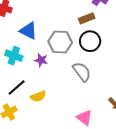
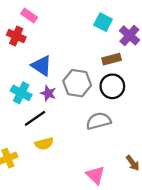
purple star: (41, 60) -> (48, 93), moved
gray semicircle: (82, 72) -> (99, 121), turned -75
black line: (17, 88) -> (35, 118), moved

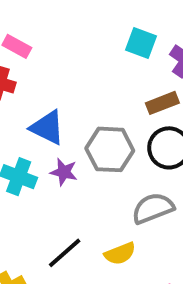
black line: (35, 118) -> (65, 253), moved
yellow semicircle: (44, 144) -> (120, 254), moved

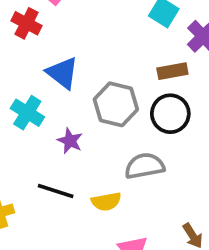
purple star: (64, 172) -> (70, 141), moved
black line: (65, 253) -> (56, 191), turned 48

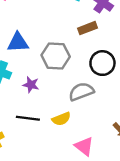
blue triangle: (63, 73) -> (18, 42), turned -30
black circle: (170, 114) -> (102, 63), moved

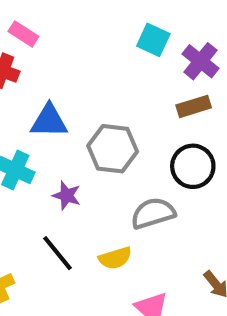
brown rectangle: (88, 28) -> (194, 106), moved
black line: (28, 118) -> (57, 253), turned 40

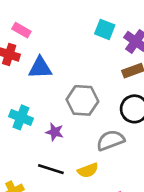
blue triangle: (49, 121) -> (40, 68), moved
black line: (57, 253) -> (51, 169), turned -30

